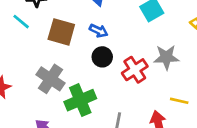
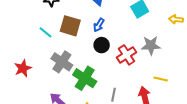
cyan line: (21, 22) -> (46, 32), moved
blue arrow: (99, 31) -> (99, 25), turned 96
green cross: (80, 100) -> (85, 78), turned -35

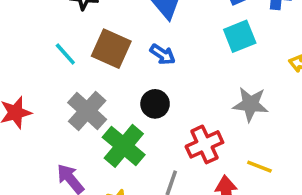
blue arrow: (99, 25) -> (163, 54), turned -96
black circle: (102, 45) -> (155, 104), moved
red cross: (127, 55) -> (204, 144), moved

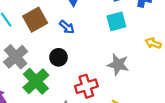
brown square: (111, 49) -> (35, 20), turned 30

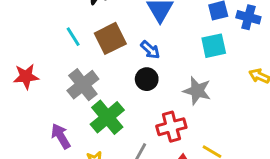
black circle: (59, 57) -> (147, 79), moved
gray star: (118, 65) -> (197, 91), moved

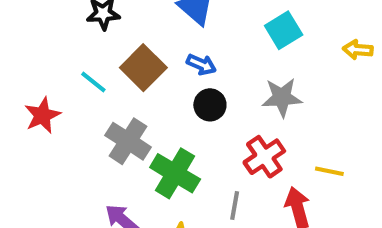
red star: (26, 76) -> (42, 115), moved

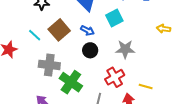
cyan square: (284, 30) -> (114, 18), moved
gray cross: (128, 141) -> (49, 65), turned -30

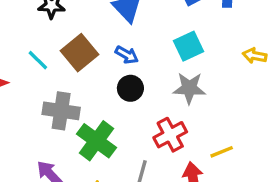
cyan square: (114, 18) -> (188, 46), moved
yellow line: (146, 87) -> (222, 152), turned -40

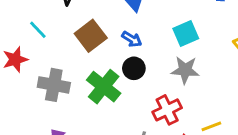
cyan line: (38, 60) -> (38, 30), moved
gray cross: (61, 111) -> (54, 85), moved
green cross: (97, 141) -> (104, 87), moved

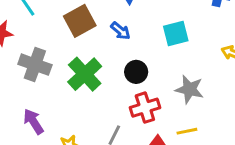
black circle: (134, 68) -> (136, 72), moved
gray star: (185, 70) -> (189, 89), moved

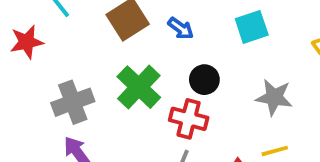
gray cross: (35, 65) -> (73, 102), moved, turned -36
red cross: (145, 108) -> (189, 119), moved, turned 36

